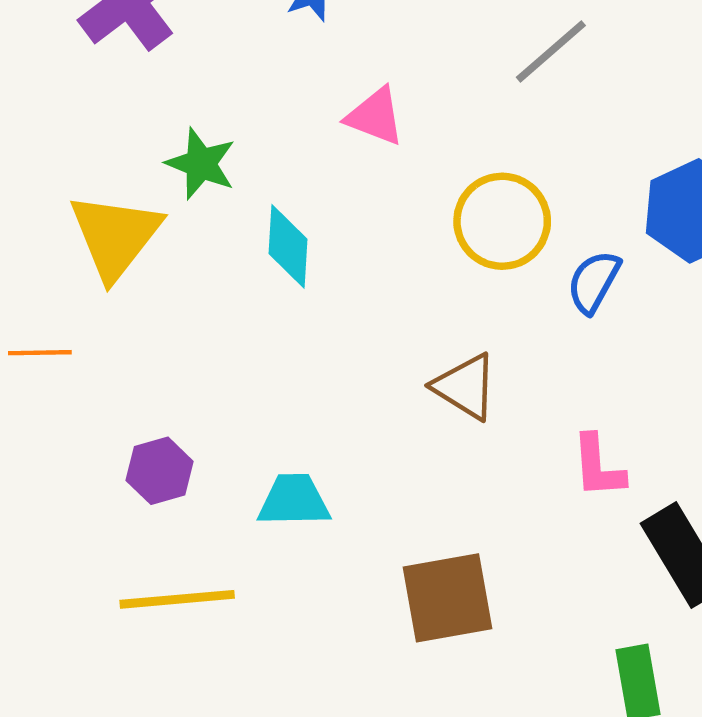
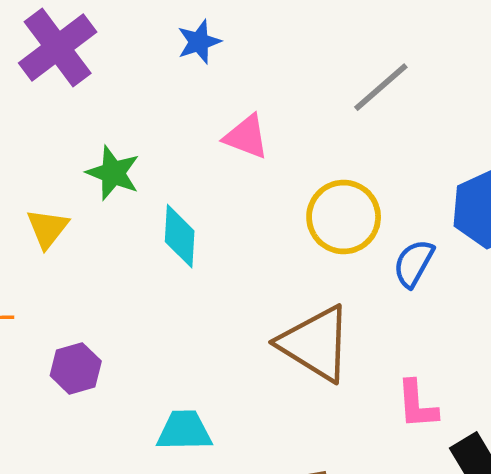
yellow triangle: (115, 236) -> (47, 228), size x0.6
brown triangle: (465, 387) -> (315, 344), size x1.5
purple hexagon: (160, 471) -> (76, 368), moved

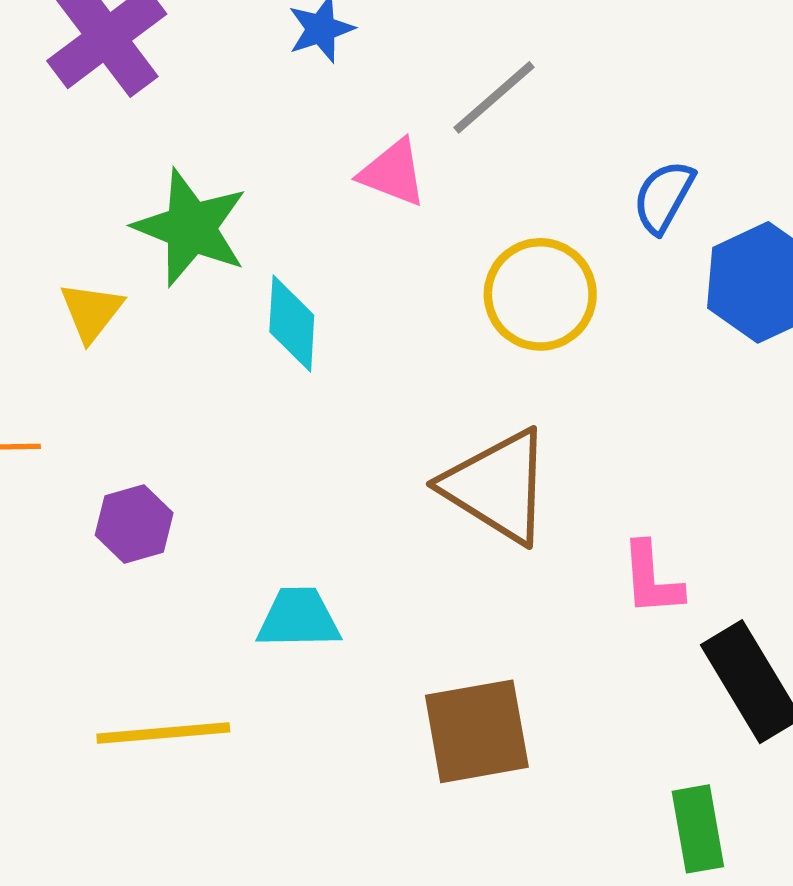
gray line: (381, 87) -> (494, 97), moved
green star: (113, 173) -> (191, 228), size x1.4
blue semicircle: (414, 263) -> (664, 197), moved

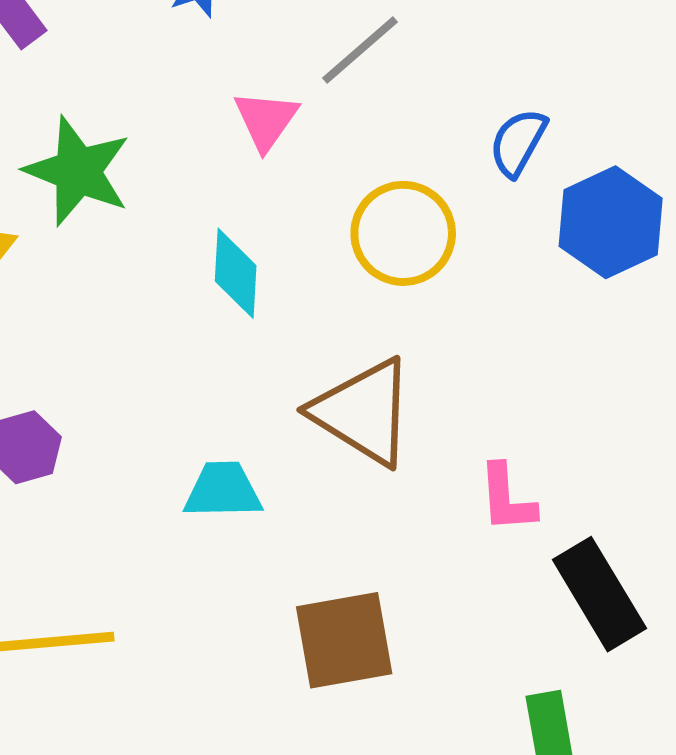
pink triangle: (393, 173) -> (266, 120), turned 44
cyan diamond: (292, 324) -> (236, 273), moved
cyan trapezoid: (299, 618) -> (223, 490), moved

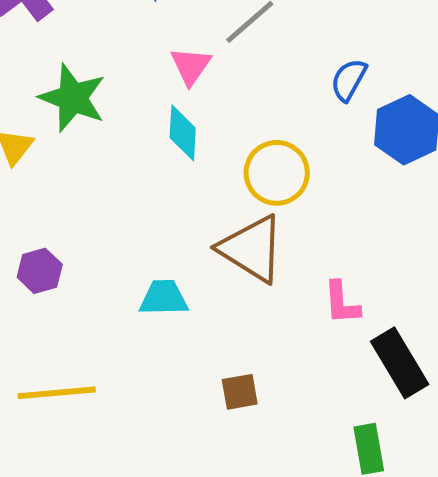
yellow circle: (403, 233) -> (277, 173), moved
cyan diamond: (236, 273) -> (183, 133), moved
brown square: (344, 640) -> (240, 392), size x0.6

